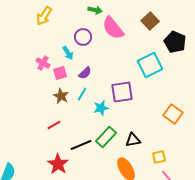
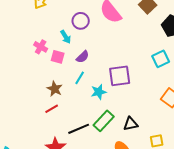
cyan square: (150, 65) -> (161, 59), moved, size x0.7
pink square: (60, 73) -> (58, 57), turned 32
brown star: (61, 96) -> (55, 89), moved

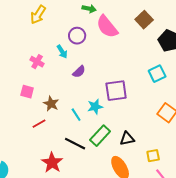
pink square: (58, 57) -> (27, 92), moved
cyan line: (80, 78) -> (76, 115), moved, turned -64
red line: (52, 109) -> (39, 124), moved
black line: (79, 129) -> (75, 144), turned 50

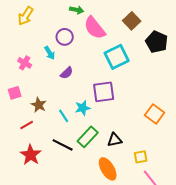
cyan square: (157, 74) -> (117, 57), moved, size x1.4
pink square: (27, 92) -> (15, 93), turned -32
red star: (52, 163) -> (31, 155), moved

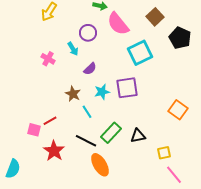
pink square: (15, 93) -> (34, 130), moved, turned 32
brown star: (39, 105) -> (73, 94), moved
cyan star: (83, 108) -> (102, 92), moved
orange ellipse: (108, 169) -> (100, 165), moved

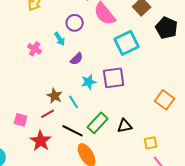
brown star: (73, 94) -> (55, 96), moved
red line: (50, 121) -> (48, 114), moved

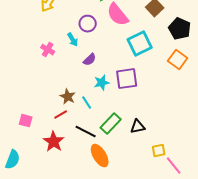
orange square: (165, 100) -> (178, 60), moved
pink square: (21, 120) -> (26, 121), moved
yellow square: (151, 143) -> (159, 151), moved

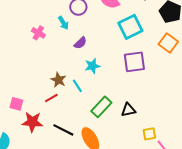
purple square: (127, 79) -> (134, 62), moved
black line: (86, 132) -> (63, 130), moved
red star: (54, 142) -> (32, 122), moved, turned -30

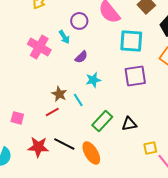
cyan square: (130, 27) -> (131, 41), turned 30
pink cross: (38, 33) -> (39, 47), size x1.6
red star: (32, 122) -> (38, 147), moved

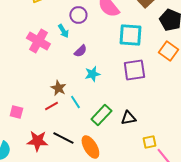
cyan line: (78, 100) -> (75, 102), moved

